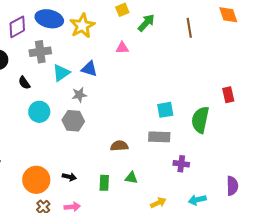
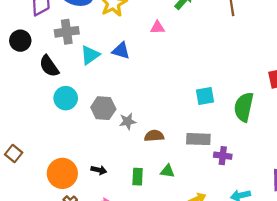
black semicircle: (24, 83) -> (49, 66), size x1.5
gray star: (79, 95) -> (128, 121), moved
gray rectangle: (159, 137) -> (198, 139), moved

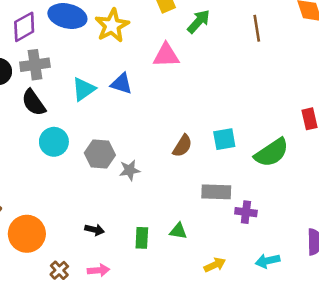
pink triangle: (157, 27) -> (166, 55), size x1.5
gray cross: (67, 32) -> (35, 65), moved
green semicircle: (244, 107) -> (272, 153), turned -136
brown semicircle: (154, 136) -> (182, 146), moved, turned 126
orange circle: (62, 173) -> (27, 234), moved

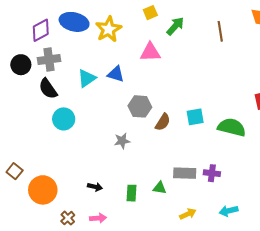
green semicircle: (272, 153) -> (232, 127), turned -132
gray hexagon: (100, 154) -> (140, 106), moved
gray rectangle: (216, 192) -> (185, 173), moved

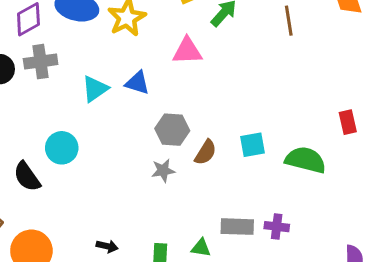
black semicircle: (48, 89) -> (27, 177), moved
gray star: (122, 141) -> (163, 171), moved

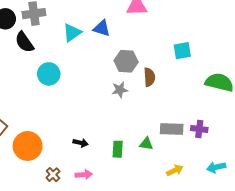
cyan square: (252, 145) -> (182, 51), moved
brown semicircle: (206, 152) -> (149, 77), turned -36
black semicircle: (27, 177) -> (24, 42), moved

